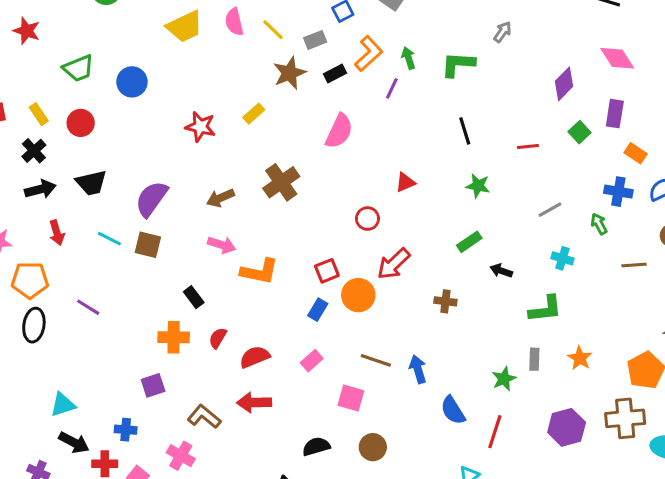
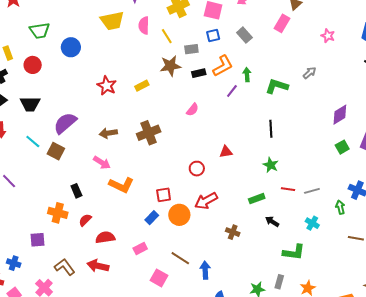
pink semicircle: (339, 131) -> (193, 110), size x0.6
red line: (528, 146) -> (288, 189), moved

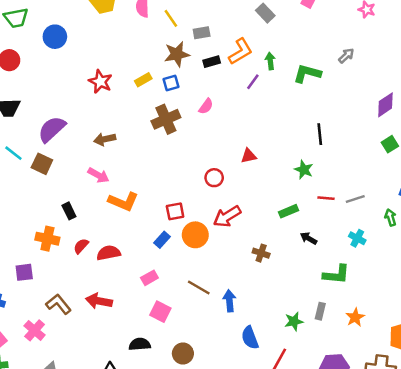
blue square: (213, 36) -> (171, 83), moved
black line: (271, 129) -> (320, 134), moved
brown cross: (149, 133) -> (166, 119), moved
red semicircle: (105, 237) -> (109, 253), moved
pink square: (159, 278) -> (160, 312), moved

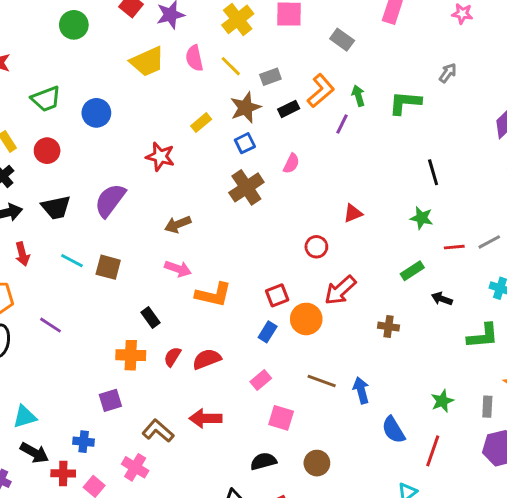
yellow rectangle: (143, 80) -> (201, 123), moved
purple semicircle: (52, 129) -> (110, 200), moved
gray rectangle: (320, 311) -> (487, 407), moved

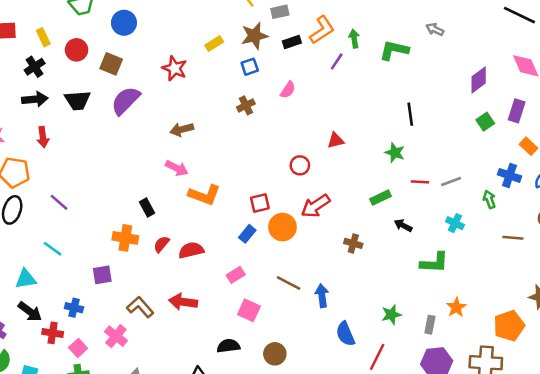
gray arrow: (448, 73) -> (435, 29), turned -108
brown cross: (246, 187) -> (246, 105), size x0.6
cyan line: (72, 261) -> (52, 249), moved
brown square: (108, 267) -> (111, 64), moved

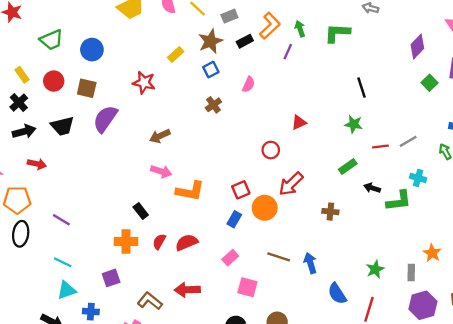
red arrow: (43, 137) -> (37, 164), turned -60
green L-shape: (434, 263) -> (399, 201), moved
cyan triangle: (26, 279) -> (67, 290), moved

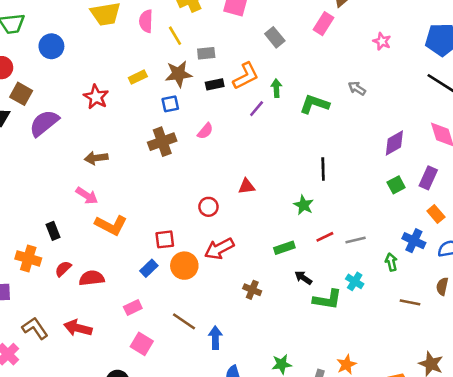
brown square: (87, 88) -> (21, 94), moved
brown cross: (213, 105) -> (162, 142), size x1.5
red line: (380, 146) -> (325, 237), turned -35

